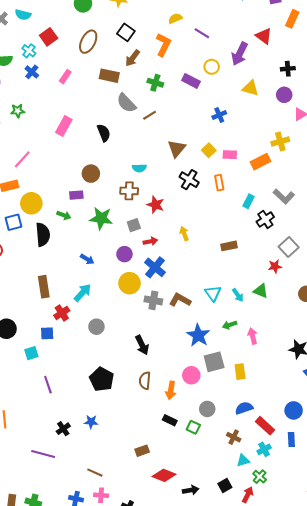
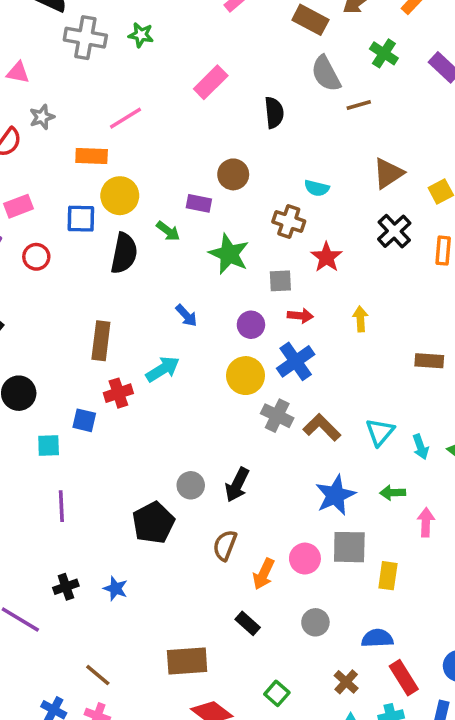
gray circle: (96, 327) -> (191, 485), moved
black arrow: (142, 345) -> (237, 485), turned 36
green square: (193, 427) -> (277, 693), moved
brown rectangle: (142, 451) -> (187, 661), size x1.6

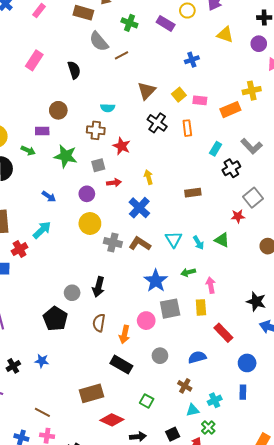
blue cross: (296, 361) -> (139, 208), moved
yellow rectangle: (388, 576) -> (201, 307), moved
black rectangle: (248, 623) -> (121, 365), size x1.5
red rectangle: (404, 678) -> (223, 333), moved

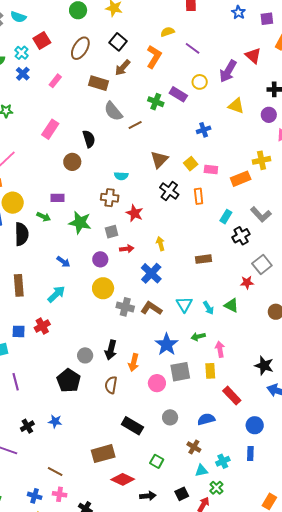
green cross: (129, 23) -> (156, 102), moved
brown circle: (58, 110) -> (72, 162), moved
red cross: (20, 249) -> (42, 326), moved
orange arrow: (124, 334) -> (134, 363), moved

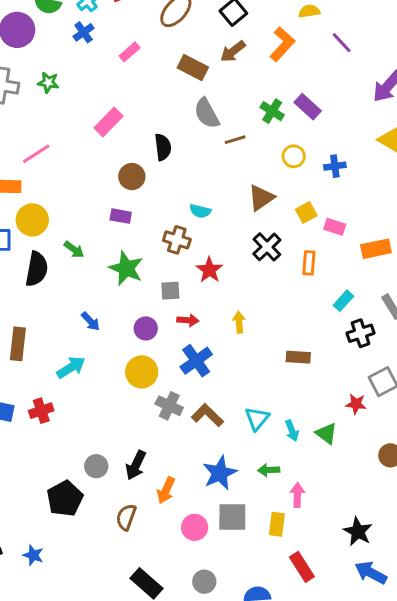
yellow circle: (200, 82) -> (294, 156), moved
purple rectangle: (57, 198) -> (121, 216), moved
blue cross: (151, 273) -> (196, 361), moved

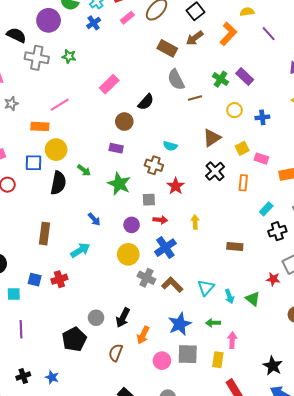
pink rectangle: (130, 52) -> (127, 18), moved
black semicircle: (163, 147) -> (146, 102), turned 48

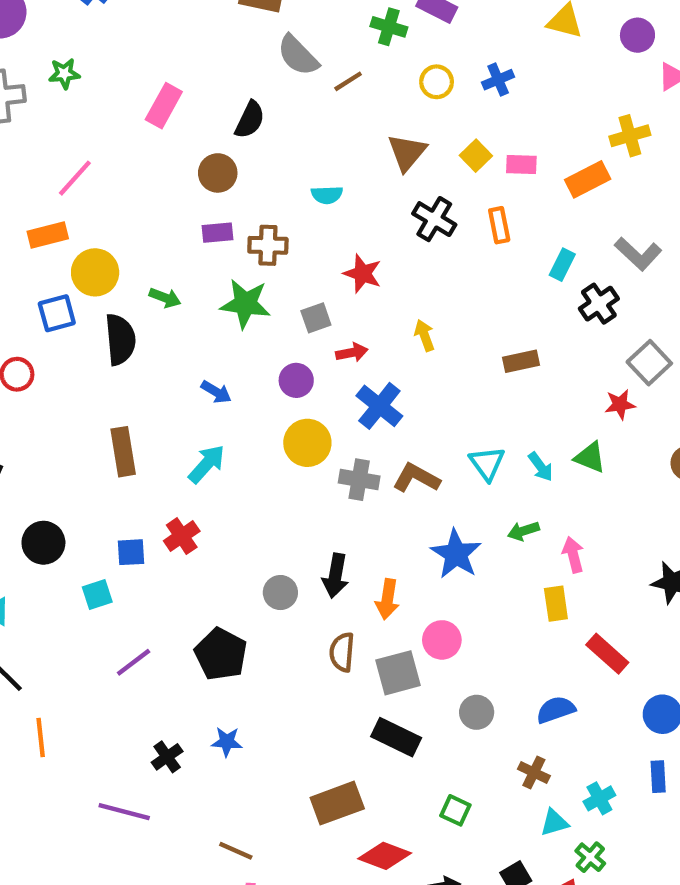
brown cross: (154, 165) -> (268, 245), moved
purple line: (21, 329) -> (134, 662), turned 72
black pentagon: (74, 339) -> (221, 654), moved
gray square: (188, 354) -> (398, 673), moved

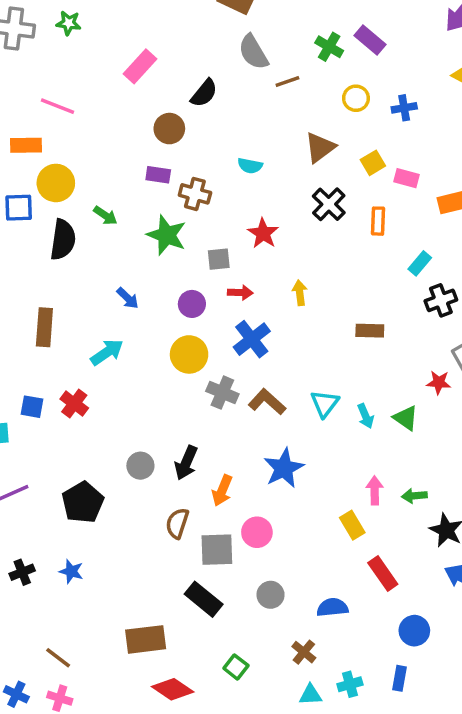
pink line: (75, 178) -> (58, 106), turned 56
green arrow: (523, 531) -> (414, 496), moved
red cross: (182, 536) -> (74, 404), turned -32
yellow rectangle: (556, 604) -> (352, 525), turned -36

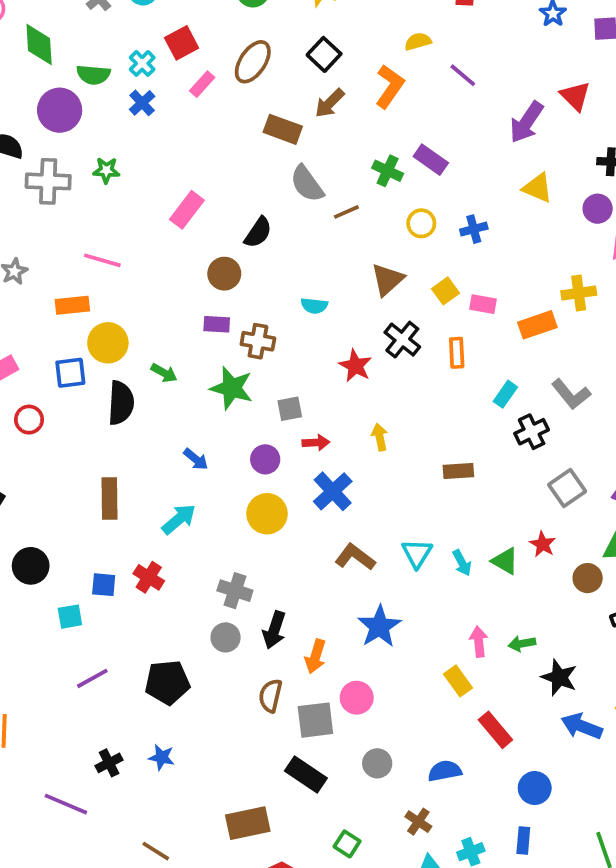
red star: (263, 233) -> (355, 366), moved
red star: (439, 382) -> (543, 544), moved, turned 30
gray cross: (222, 393) -> (235, 591), moved
black pentagon: (83, 502) -> (167, 682), turned 30

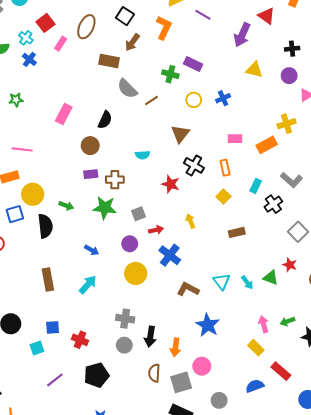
yellow square: (446, 291) -> (223, 197), moved
red cross: (149, 577) -> (80, 340), moved
blue semicircle: (445, 771) -> (255, 386), moved

